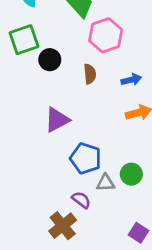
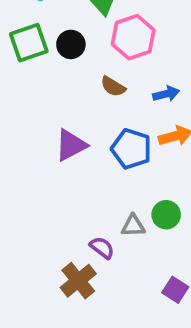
black circle: (50, 60) -> (71, 44), moved
brown semicircle: (90, 74) -> (113, 87), turned 126
blue pentagon: (86, 158) -> (131, 149), moved

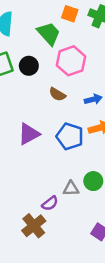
purple semicircle: (102, 248) -> (50, 203), turned 105

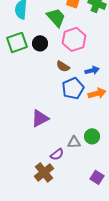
purple triangle: (29, 134) -> (40, 118), moved
blue pentagon: (70, 136) -> (73, 88), moved, turned 30

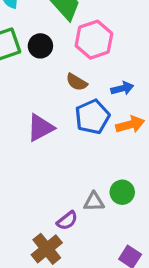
purple triangle: (40, 118) -> (40, 128), moved

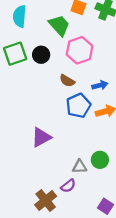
purple triangle: (40, 128) -> (41, 137), moved
purple semicircle: (67, 221) -> (68, 186), moved

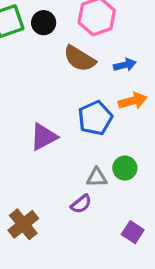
brown semicircle: (67, 81) -> (80, 59), size x1.5
blue pentagon: (78, 106) -> (95, 118), moved
brown cross: (46, 201) -> (23, 224), moved

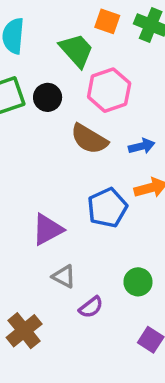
green circle: (125, 168) -> (138, 282), moved
gray triangle: (97, 177) -> (64, 276), moved, turned 30

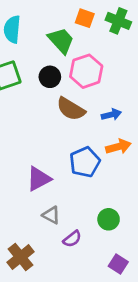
black circle: (48, 97) -> (50, 77), moved

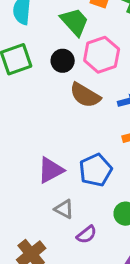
blue pentagon: (85, 162) -> (96, 170), moved

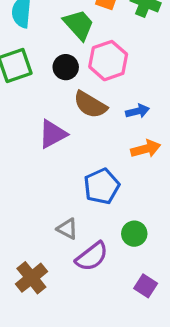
purple triangle: (51, 170) -> (53, 134), moved
purple semicircle: (87, 235) -> (92, 256), size x1.5

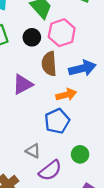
brown semicircle: (90, 105) -> (49, 64), turned 55
blue arrow: (138, 111) -> (82, 68), size x1.6
orange arrow: (146, 149) -> (66, 95), moved

